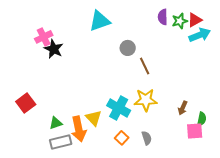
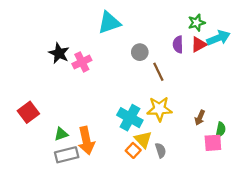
purple semicircle: (163, 17) -> (178, 44), moved
red triangle: (195, 20) -> (199, 44), moved
pink cross: (44, 37) -> (82, 62), moved
yellow triangle: (94, 118) -> (143, 139), moved

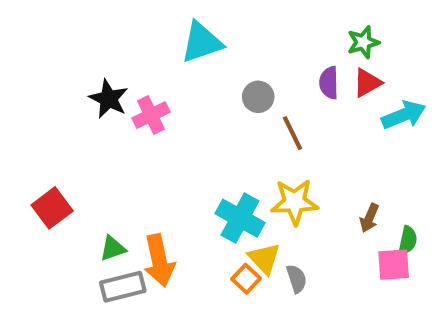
cyan arrow: (218, 38) -> (404, 115), moved

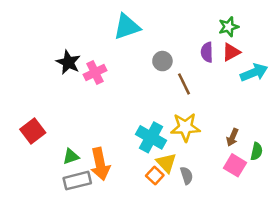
pink square: (394, 265) -> (235, 165), moved, turned 35

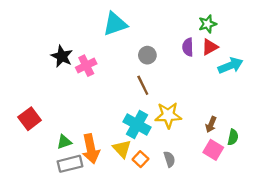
brown line: (184, 84) -> (143, 85), moved
yellow triangle: (166, 163) -> (122, 149), moved

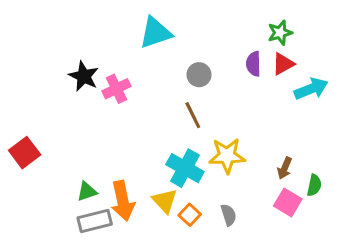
red square: (30, 119) -> (25, 153), moved

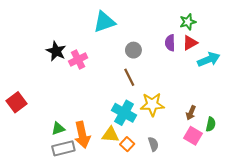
yellow triangle: (165, 201) -> (110, 135), turned -42

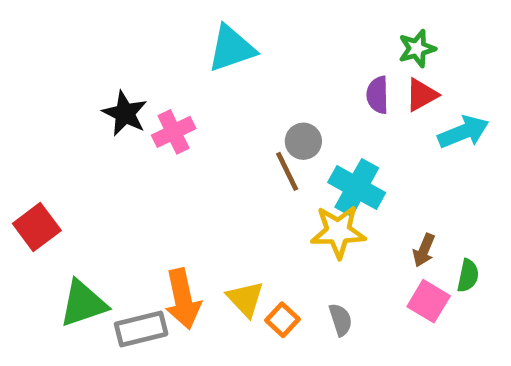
gray circle: (133, 50) -> (303, 141), moved
cyan cross: (124, 113) -> (357, 188), moved
green triangle: (58, 128) -> (83, 304), moved, size x1.6
yellow triangle: (110, 135) -> (245, 299), turned 42

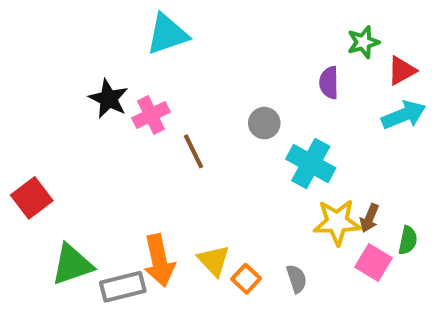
cyan triangle: (232, 48) -> (167, 34), moved
red triangle: (422, 95) -> (402, 71), moved
brown line: (287, 171) -> (193, 151), moved
yellow star: (338, 232) -> (337, 222), moved

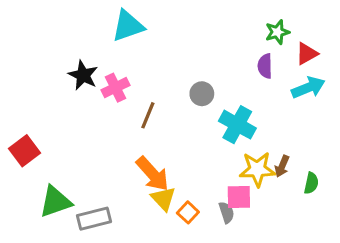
purple semicircle: (329, 83) -> (265, 66), moved
brown line: (193, 151) -> (148, 115), turned 48
orange arrow: (159, 261) -> (153, 174), moved, turned -30
pink square: (373, 263) -> (239, 197), moved, turned -32

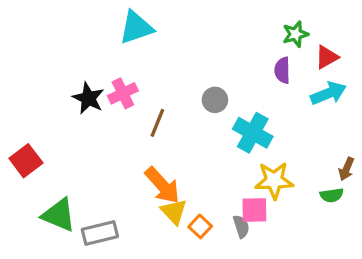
black star: (83, 75) -> (88, 98), moved
brown arrow: (282, 166) -> (346, 169), moved
green semicircle: (311, 183) -> (332, 195), turned 70
green triangle: (55, 202) -> (59, 215), turned 42

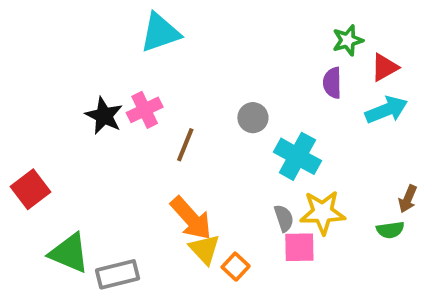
gray semicircle: (241, 226) -> (284, 218), moved

